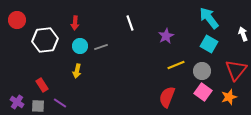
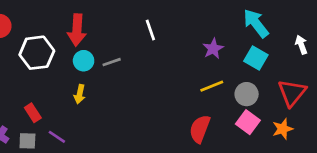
red arrow: (75, 23) -> (77, 30), size x1.6
purple star: (166, 36) -> (213, 49), moved

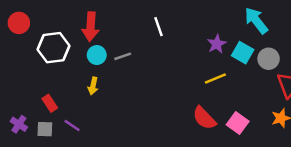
cyan square: (256, 58) -> (243, 53), moved
gray circle: (247, 94) -> (269, 59), moved
pink square: (248, 122) -> (238, 123), moved
red semicircle: (200, 129) -> (204, 118), turned -65

